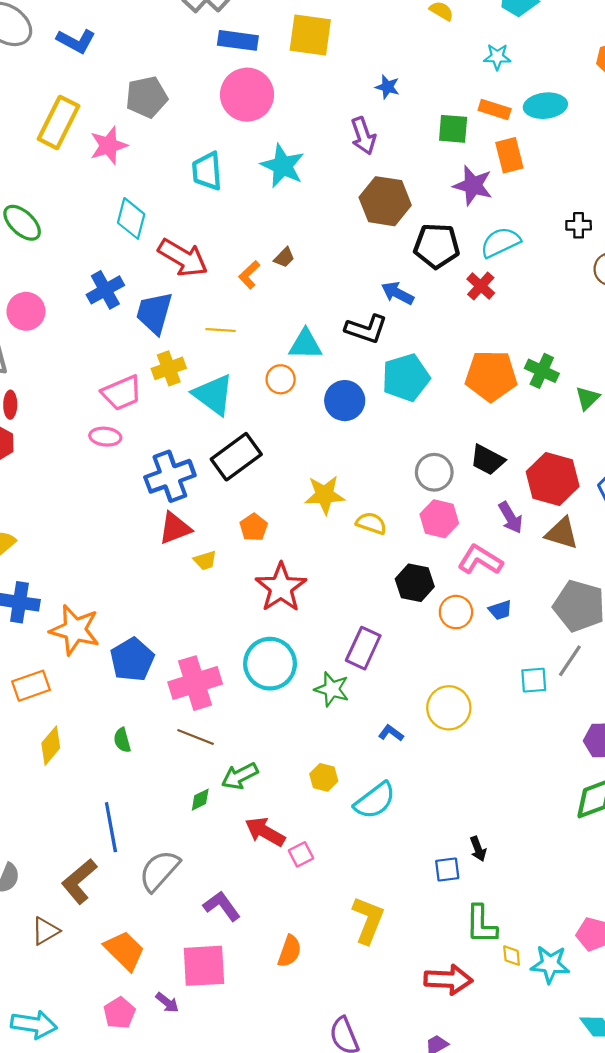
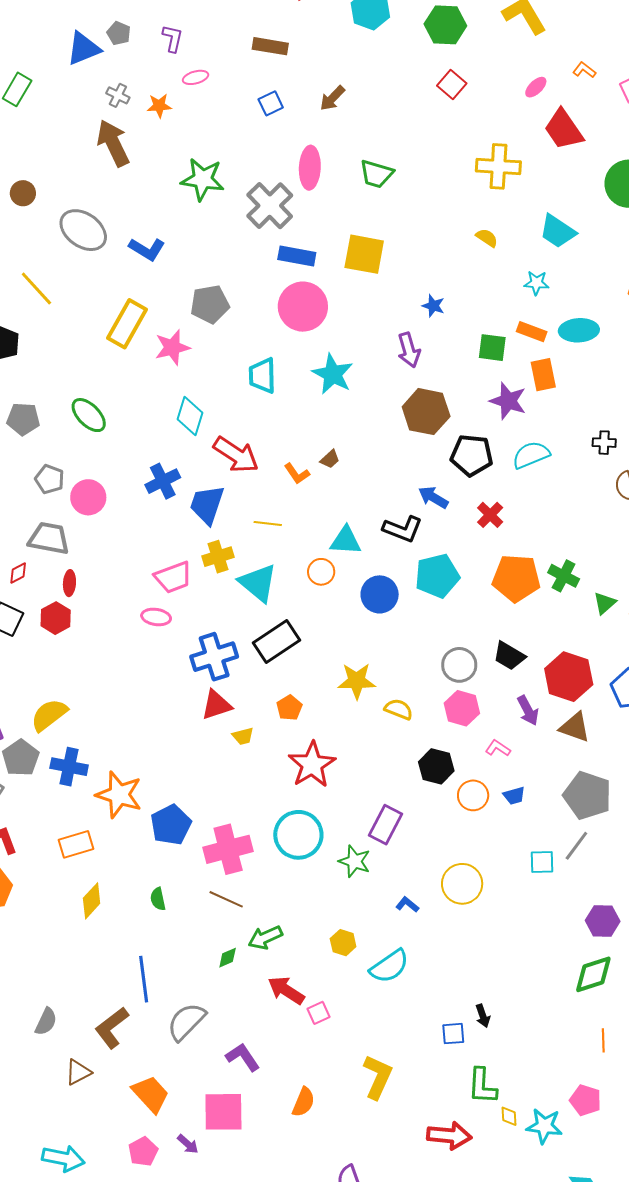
orange L-shape: (249, 275) -> (297, 474), turned -84
red cross: (481, 286) -> (490, 515), moved
pink L-shape: (480, 560) -> (498, 748), size x0.6

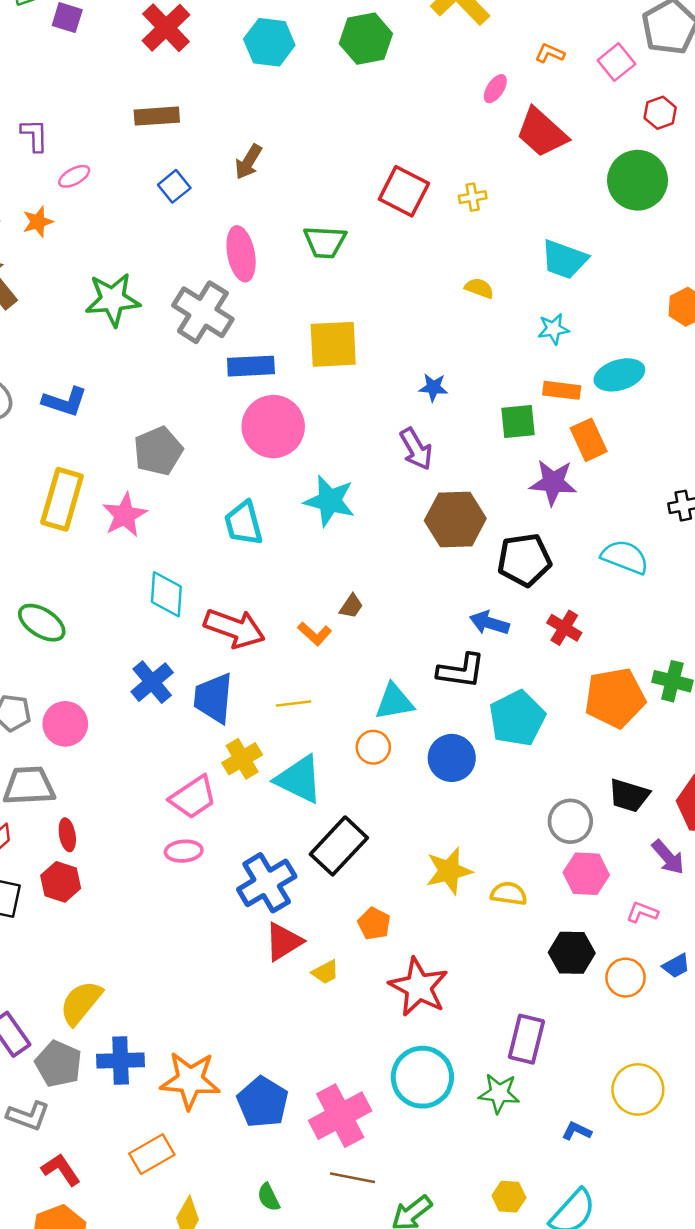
red square: (452, 85) -> (404, 191), moved, size x1.4
yellow cross: (498, 166) -> (473, 197), size x0.5
cyan semicircle: (531, 455) -> (625, 557), moved, turned 57

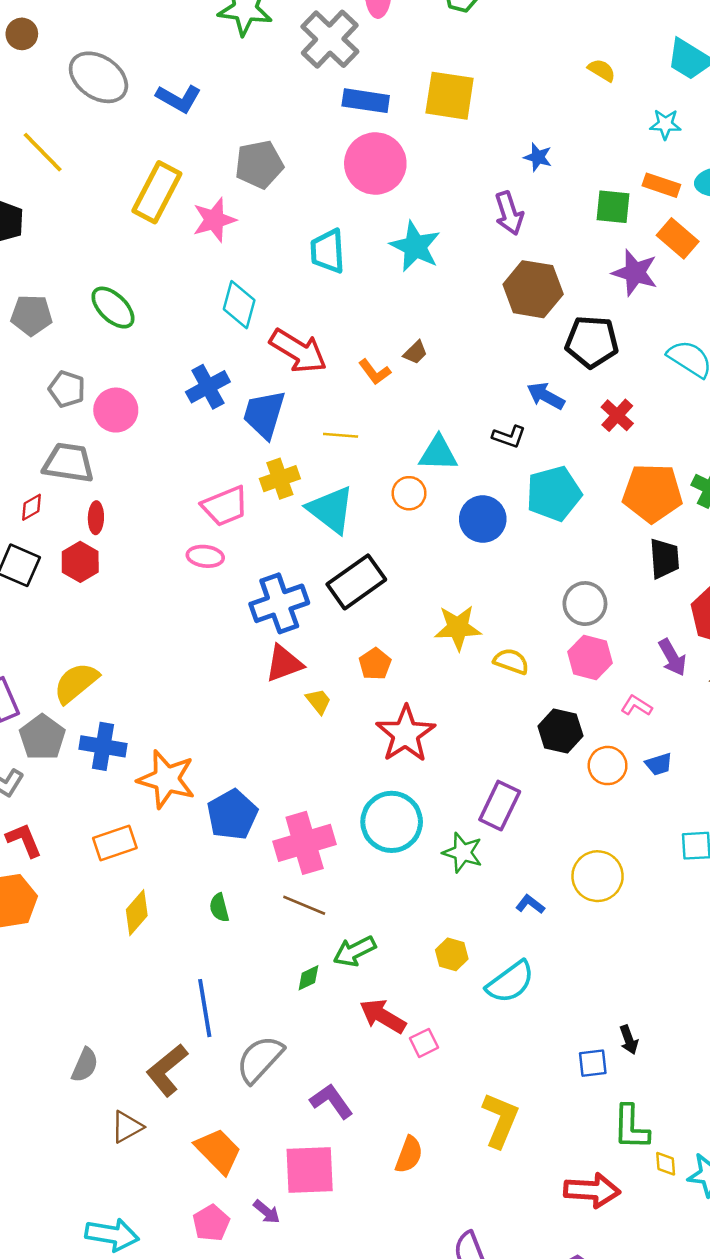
orange rectangle: (589, 440) -> (678, 238), turned -36
black L-shape: (461, 671) -> (509, 437), size x0.7
black trapezoid: (629, 795) -> (664, 558), moved, turned -123
yellow trapezoid: (325, 972) -> (318, 701), turned -112

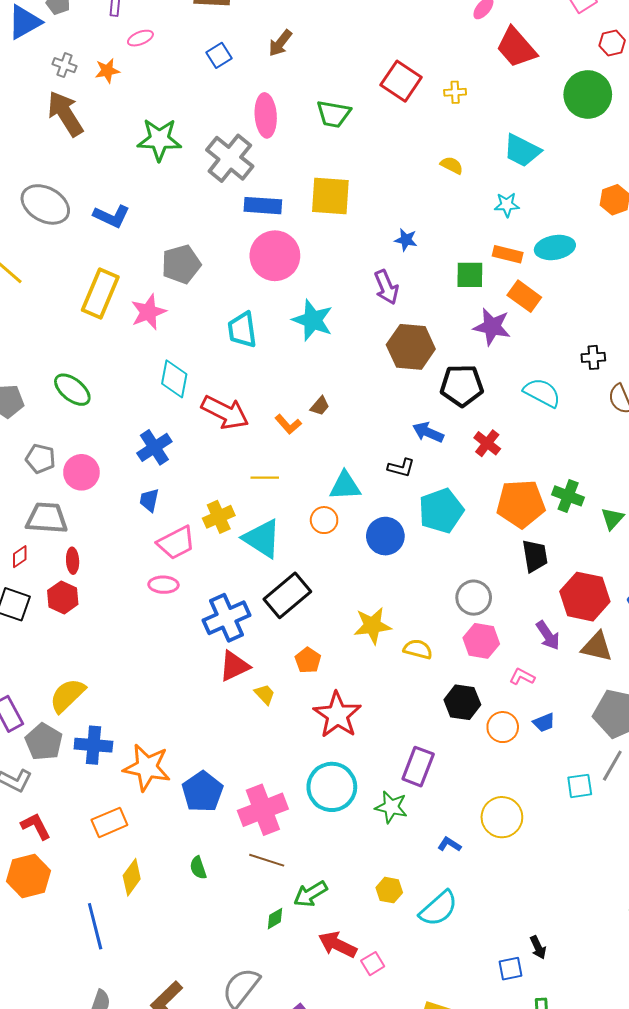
blue trapezoid: (264, 414) -> (149, 500), moved, size x0.6
blue line: (205, 1008) -> (95, 926), moved

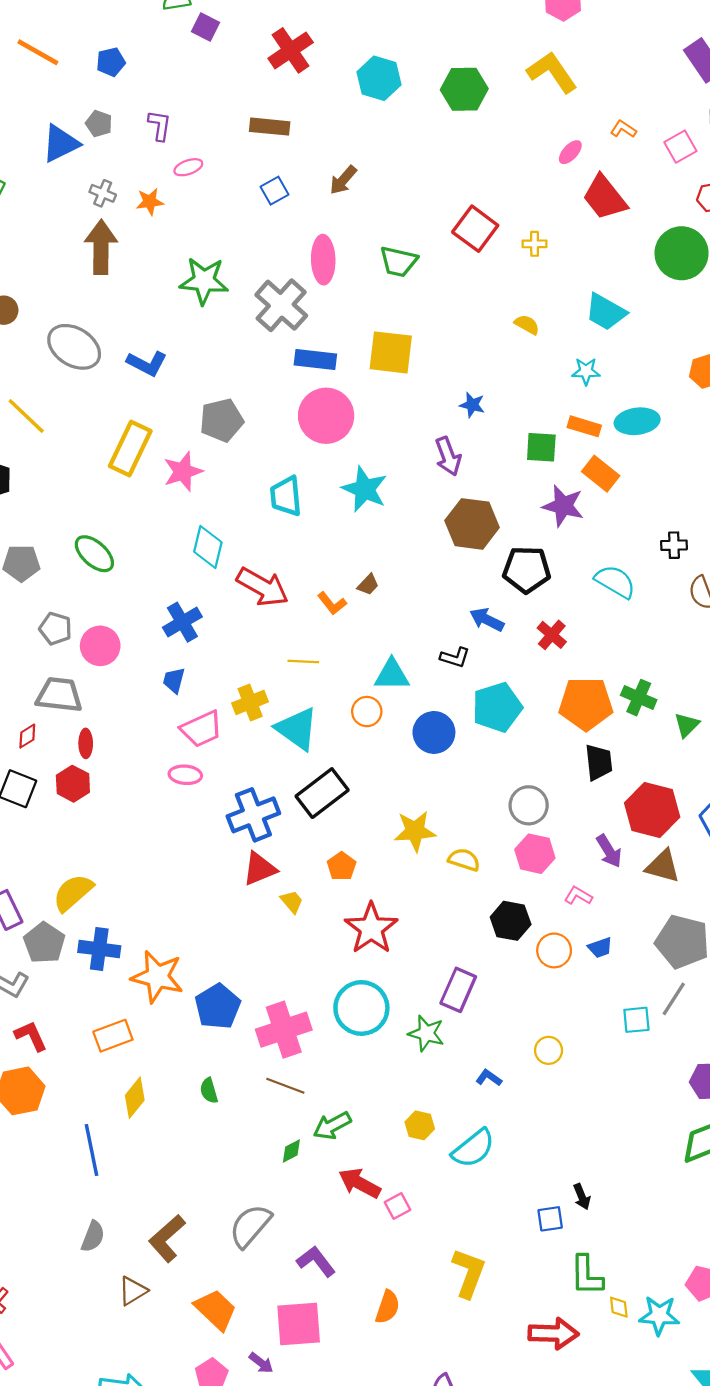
brown arrow: (65, 114) -> (101, 247), turned 30
yellow circle: (502, 817) -> (549, 1050), size x0.6

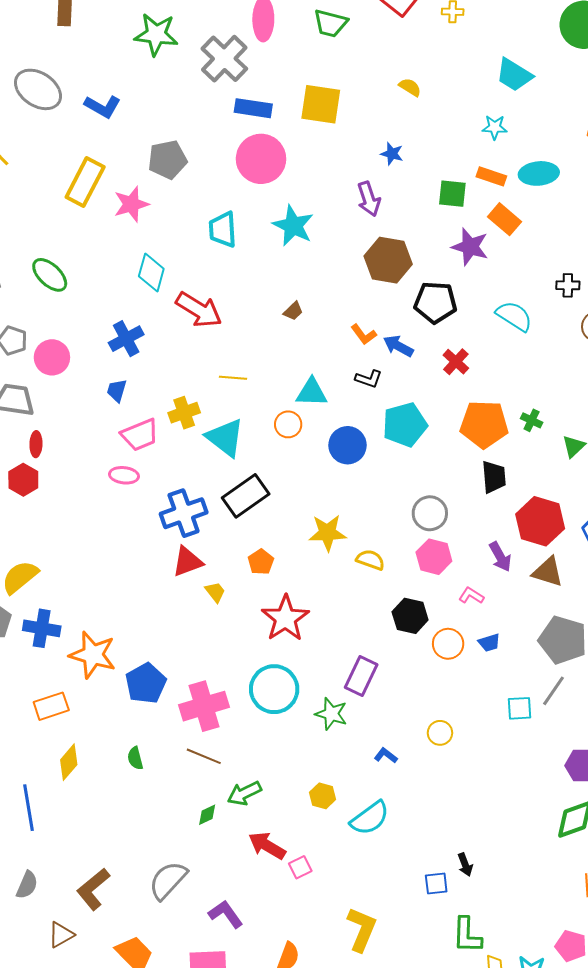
yellow semicircle: (527, 325) -> (410, 87), moved
orange L-shape: (332, 603) -> (364, 334), moved
green cross: (639, 698) -> (532, 420), size x0.7

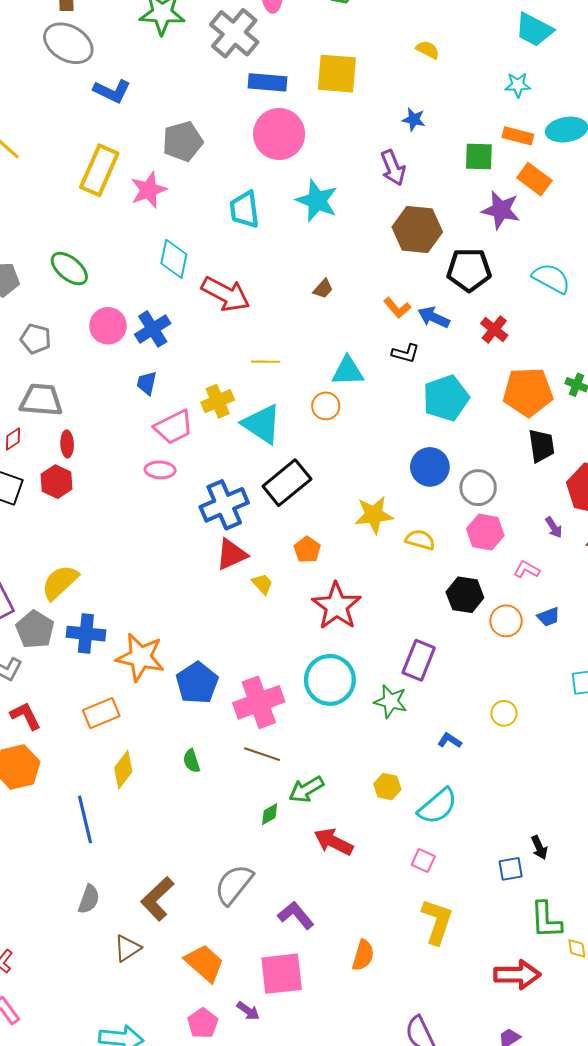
gray ellipse: (38, 89) -> (68, 43), moved
pink circle: (52, 357) -> (108, 326), moved
blue circle: (348, 445) -> (430, 467), moved
purple arrow: (500, 557) -> (554, 527), size x0.7
pink square: (300, 867) -> (423, 860), moved, turned -35

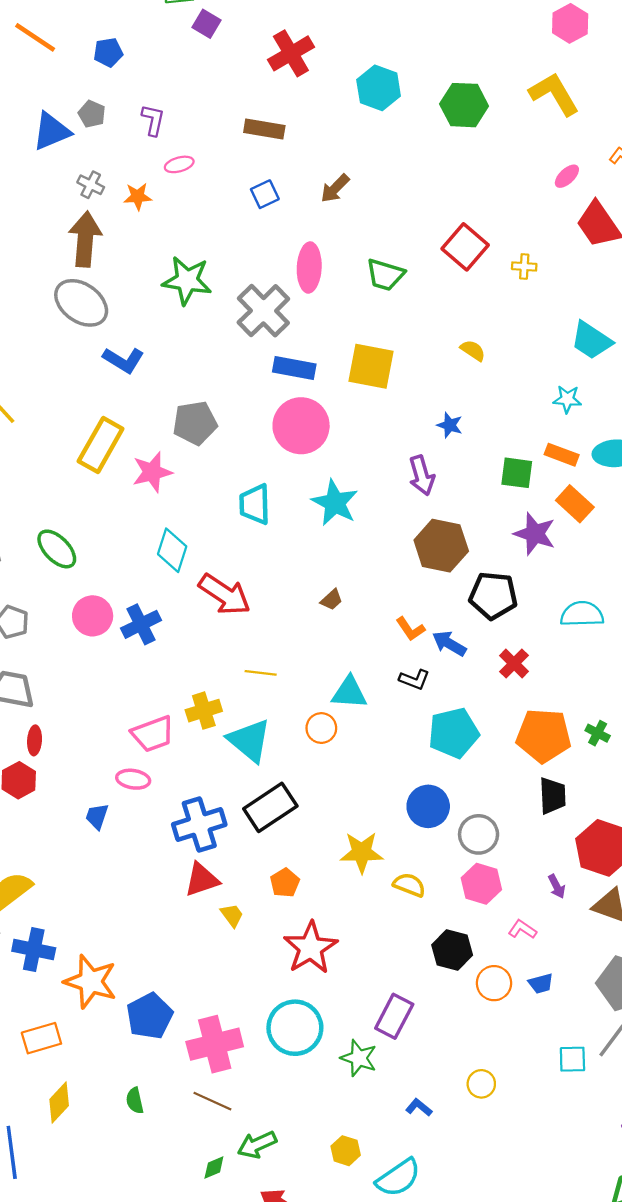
cyan semicircle: (551, 278) -> (582, 614), turned -36
blue trapezoid: (147, 383) -> (97, 816), moved

